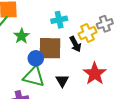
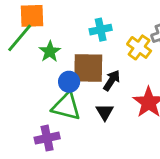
yellow cross: (88, 33) -> (139, 47), turned -30
black arrow: (75, 44) -> (112, 80), moved, turned -119

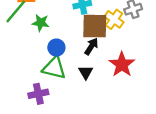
green star: (50, 52) -> (41, 23), turned -30
brown square: (88, 68) -> (95, 26), moved

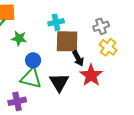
yellow cross: (114, 19) -> (108, 47), moved
black arrow: (91, 46) -> (78, 58), moved, turned 119
black triangle: (86, 72) -> (59, 82), size x1.5

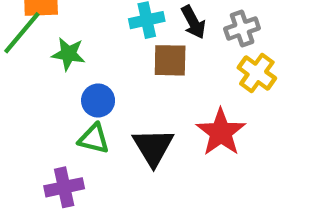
brown square: (67, 41) -> (170, 60), size x0.7
black arrow: (78, 58) -> (193, 22), moved
green triangle: (31, 78) -> (94, 139), size x0.7

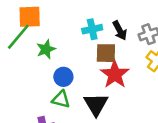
green star: (68, 54) -> (46, 49), turned -30
red star: (221, 132) -> (115, 74), moved

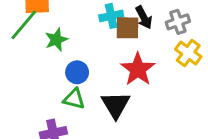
brown square: (106, 53) -> (127, 28), moved

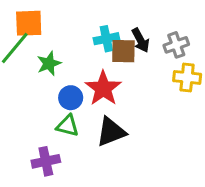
yellow cross: (188, 53) -> (187, 77), turned -30
red star: (138, 69) -> (103, 88), moved
black triangle: (116, 105) -> (111, 132), turned 40

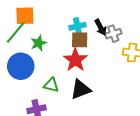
gray cross: (176, 45) -> (113, 34), moved
brown square: (123, 51) -> (80, 40), moved
blue circle: (71, 98) -> (21, 66), moved, size x1.6

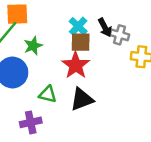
cyan cross: (77, 26) -> (78, 26), turned -35
gray cross: (113, 34) -> (119, 35), turned 35

